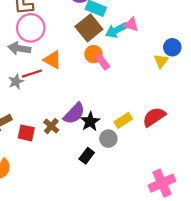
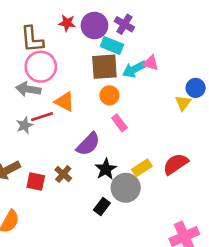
brown square: (89, 28) -> (104, 67), turned 35
pink rectangle: (103, 62) -> (119, 123), moved
purple semicircle: (74, 113) -> (88, 144), moved
gray circle: (108, 139) -> (126, 188), size x1.5

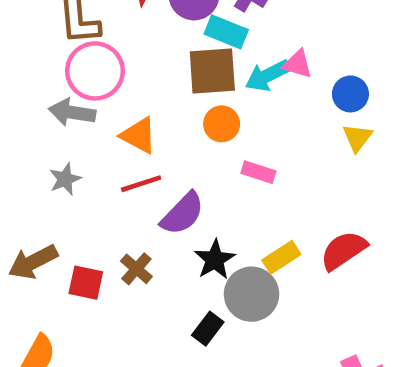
blue circle: (196, 88) -> (350, 94), moved
red line: (42, 117) -> (141, 184), moved
pink rectangle: (119, 123) -> (258, 172), moved, turned -35

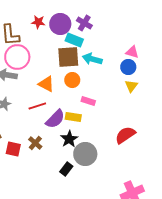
pink triangle: (298, 64) -> (132, 52), moved
cyan arrow: (268, 76) -> (92, 59), turned 42
orange triangle: (139, 135) -> (46, 84), moved
yellow rectangle: (281, 257) -> (73, 117), moved, turned 42

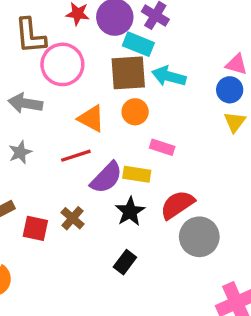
pink circle: (17, 57) -> (62, 64), moved
red semicircle: (125, 135) -> (177, 205), moved
gray circle: (85, 154) -> (199, 237), moved

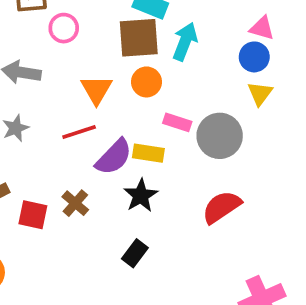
pink circle: (62, 64) -> (64, 28), size x0.6
cyan arrow: (169, 76) -> (185, 42), turned 96
orange triangle: (91, 119) -> (96, 90), turned 32
red semicircle: (177, 205) -> (222, 207), moved
gray circle: (199, 237) -> (220, 136), moved

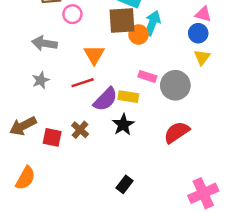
orange circle: (146, 82) -> (138, 34), moved
black rectangle: (135, 253) -> (125, 184), moved

